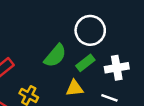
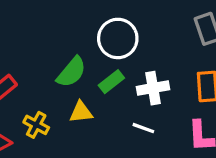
yellow triangle: (75, 88) -> (81, 112), moved

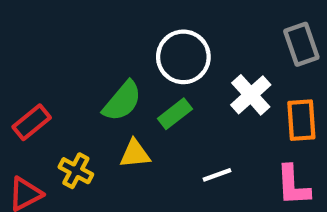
white cross: (153, 88) -> (251, 95), moved, turned -32
white line: (143, 128) -> (217, 175), turned -40

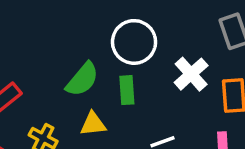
green rectangle: (175, 114) -> (127, 90), turned -56

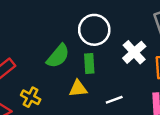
yellow triangle: (93, 124) -> (78, 88), moved

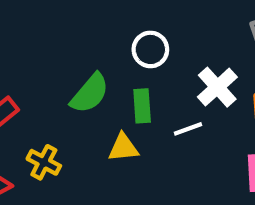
white circle: (94, 30) -> (150, 49), size x0.7
white line: (114, 100) -> (188, 129), moved

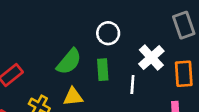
white line: (188, 129) -> (132, 85), turned -66
yellow triangle: (123, 148) -> (73, 97), moved

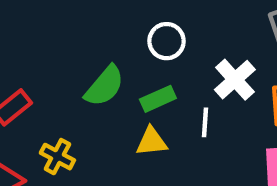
green rectangle: (103, 70) -> (158, 99), turned 70
yellow triangle: (73, 97) -> (152, 142), moved

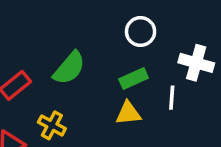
white cross: (235, 80) -> (196, 63), turned -32
green semicircle: (105, 86) -> (69, 68), moved

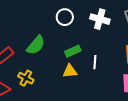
white circle: (141, 32) -> (65, 17), moved
white cross: (196, 63) -> (100, 19), moved

